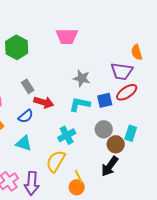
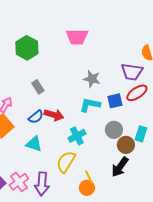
red arrow: (44, 102) -> (54, 115), moved

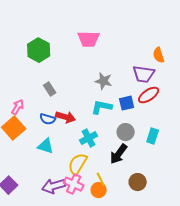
blue semicircle: (36, 117) -> (48, 119), turned 56
brown circle: (126, 145) -> (138, 182), moved
black arrow: (120, 167) -> (119, 154), moved
pink cross: (19, 182) -> (74, 184), moved, turned -30
purple arrow: (42, 184) -> (54, 186), turned 70

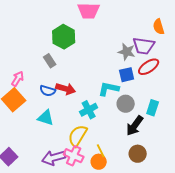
green hexagon: (39, 50) -> (64, 37), moved
gray star: (104, 81) -> (127, 52), moved
cyan L-shape: (102, 107) -> (109, 89), moved
black arrow: (119, 154) -> (135, 126), moved

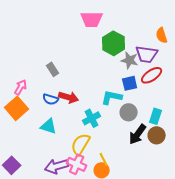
green hexagon: (64, 37) -> (114, 43), moved
brown circle: (138, 154) -> (157, 135), moved

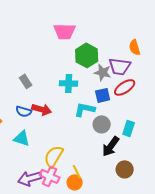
cyan cross: (92, 118) -> (69, 83), moved, turned 30
brown circle: (157, 135) -> (125, 169), moved

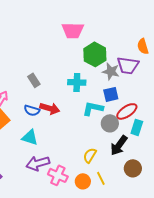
red ellipse: (125, 87) -> (127, 111), moved
yellow semicircle: (54, 156) -> (90, 155), moved, size x0.7
yellow line: (77, 171) -> (101, 178), moved
purple arrow: (30, 178) -> (38, 163), moved

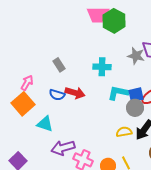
green hexagon: (95, 54) -> (114, 21), moved
blue square: (111, 94) -> (136, 95), moved
cyan triangle: (30, 137) -> (45, 124), moved
yellow semicircle: (90, 155) -> (124, 132), moved, turned 49

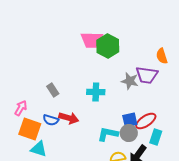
cyan L-shape: (118, 93) -> (108, 134), moved
orange square: (23, 104) -> (30, 129), moved, turned -30

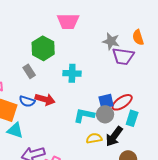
green hexagon: (108, 46) -> (43, 48), moved
gray star: (130, 81) -> (111, 41), moved

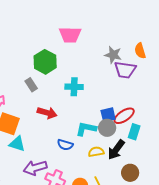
blue semicircle: (27, 101) -> (65, 145), moved

